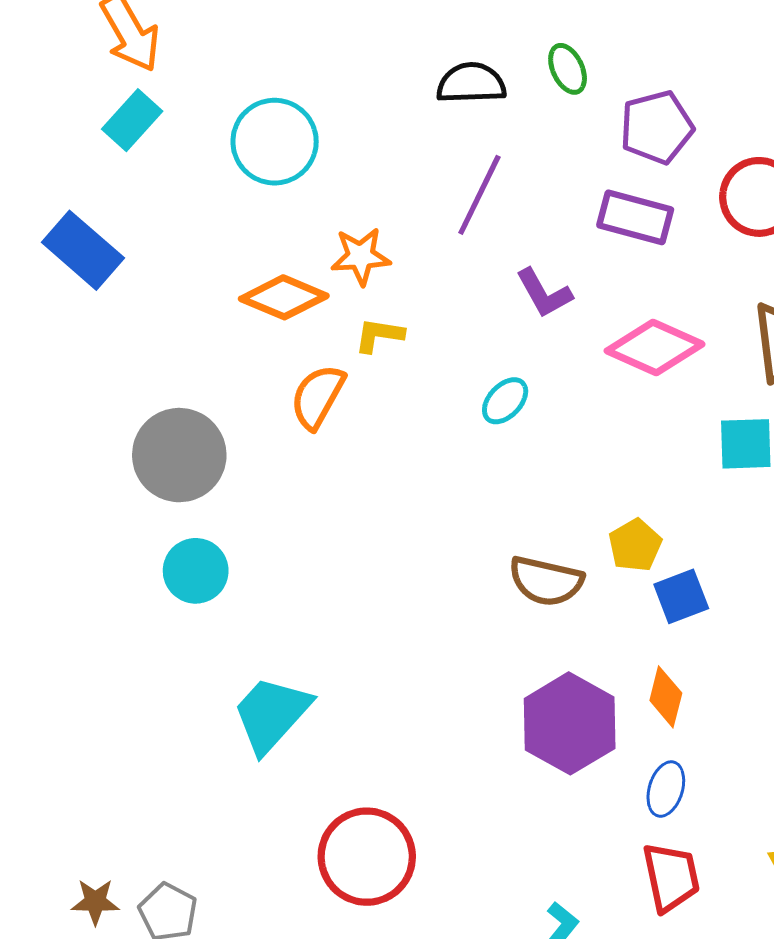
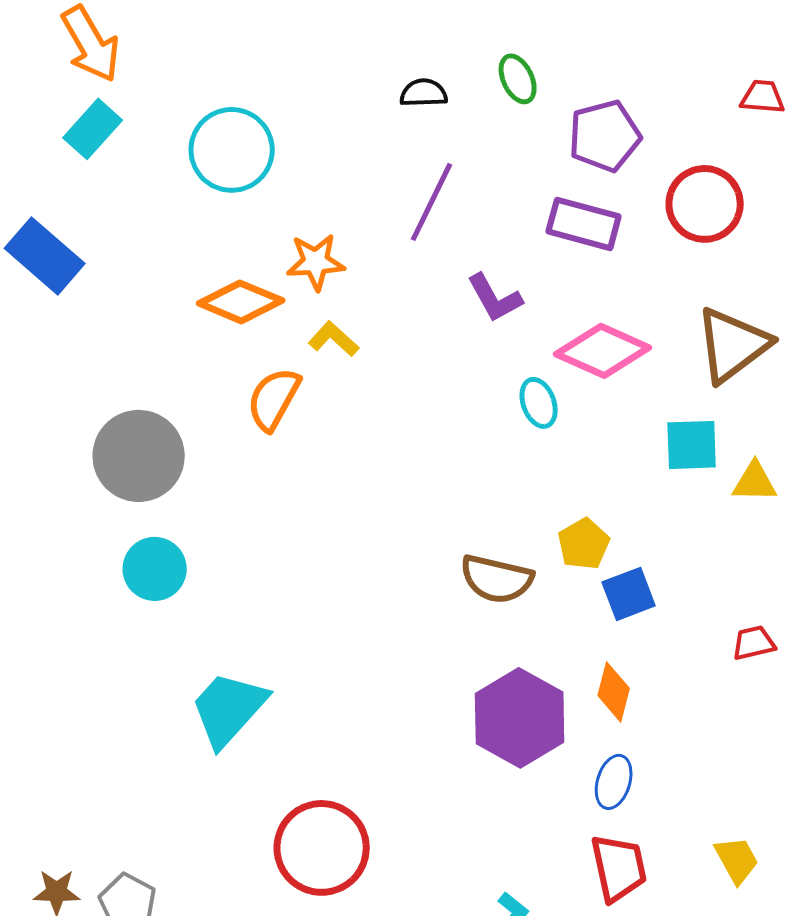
black semicircle: (471, 83) -> (424, 93), size x0.7
yellow L-shape: (379, 335) -> (334, 339), turned 33
cyan ellipse: (505, 401) -> (539, 403), moved, turned -63

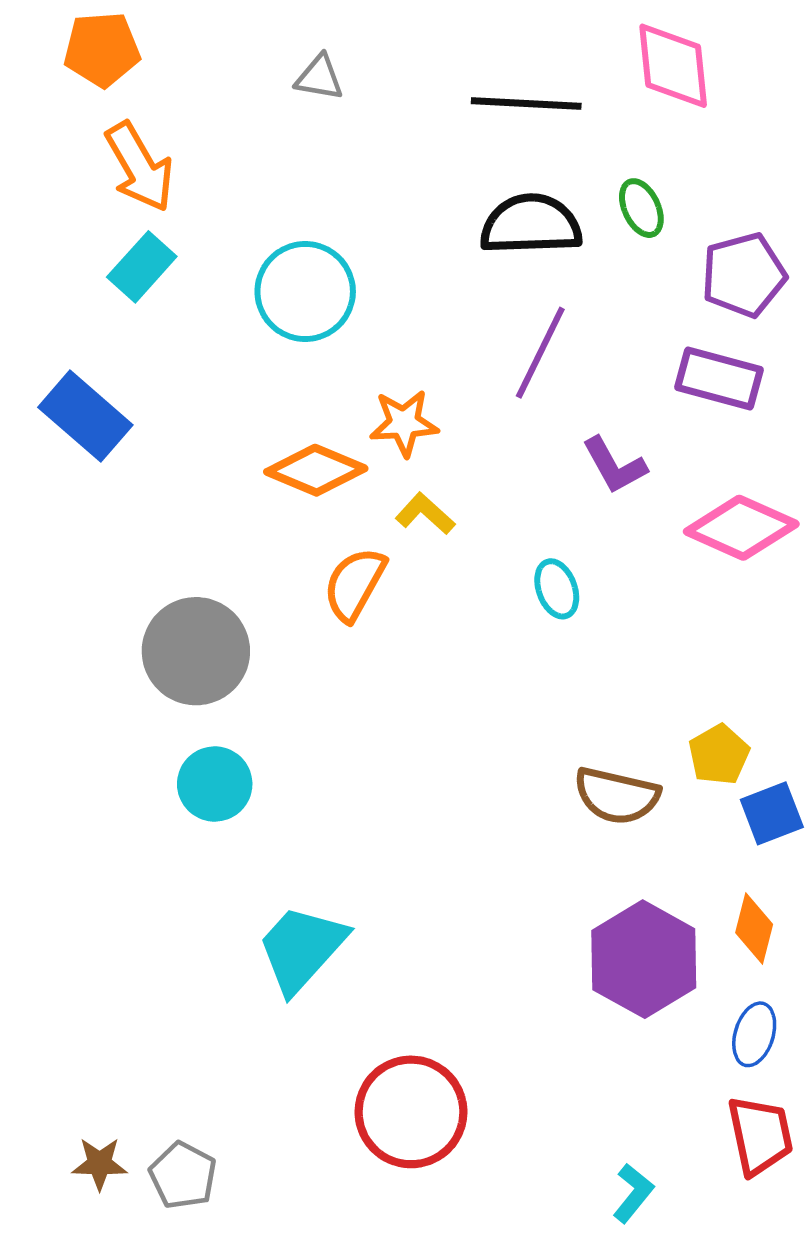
black semicircle: (424, 93) -> (531, 225), size x1.8
cyan ellipse: (539, 403) -> (557, 589), moved

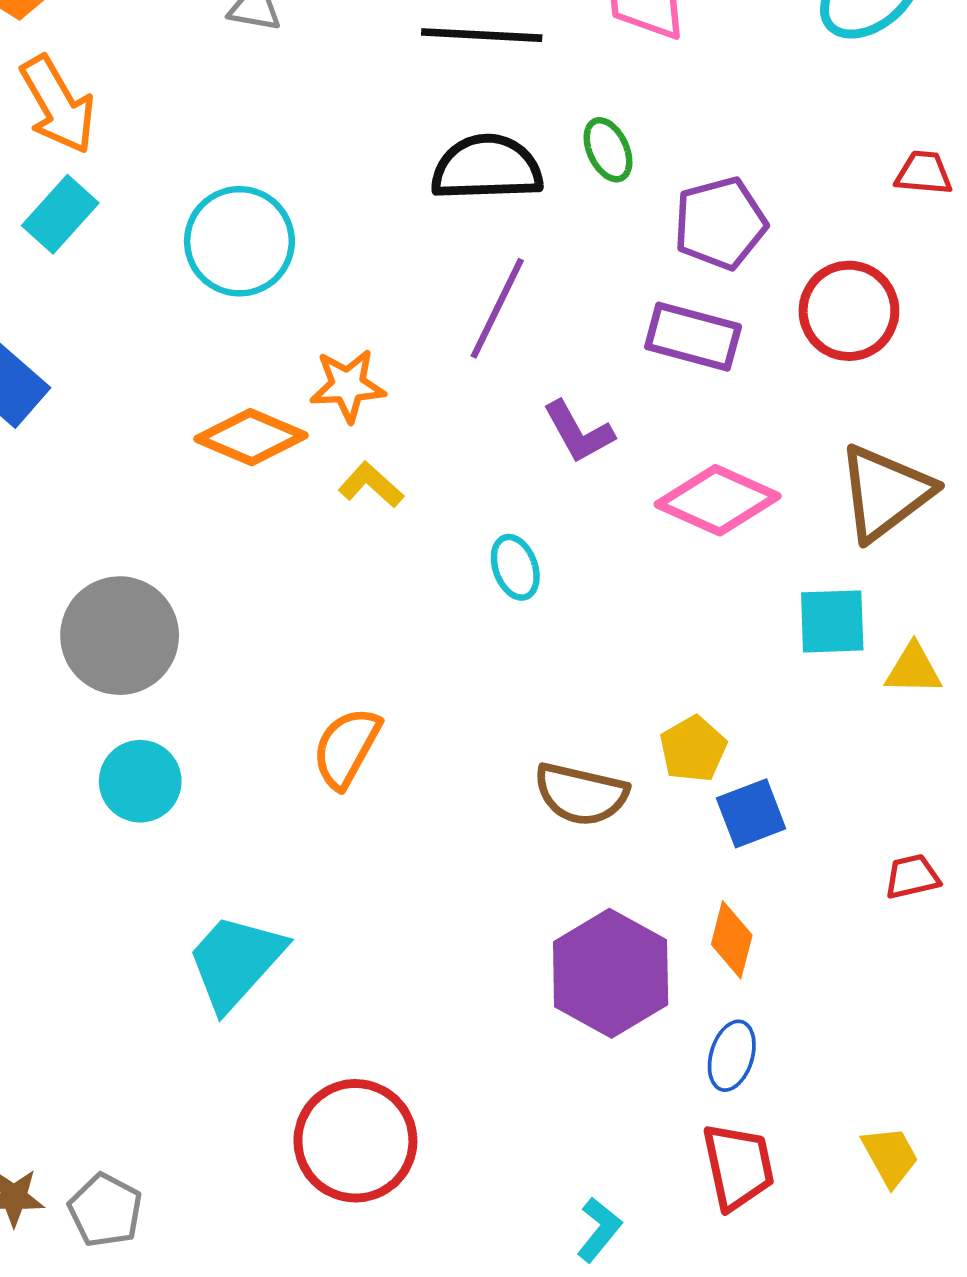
orange semicircle: (355, 584) -> (346, 748), moved

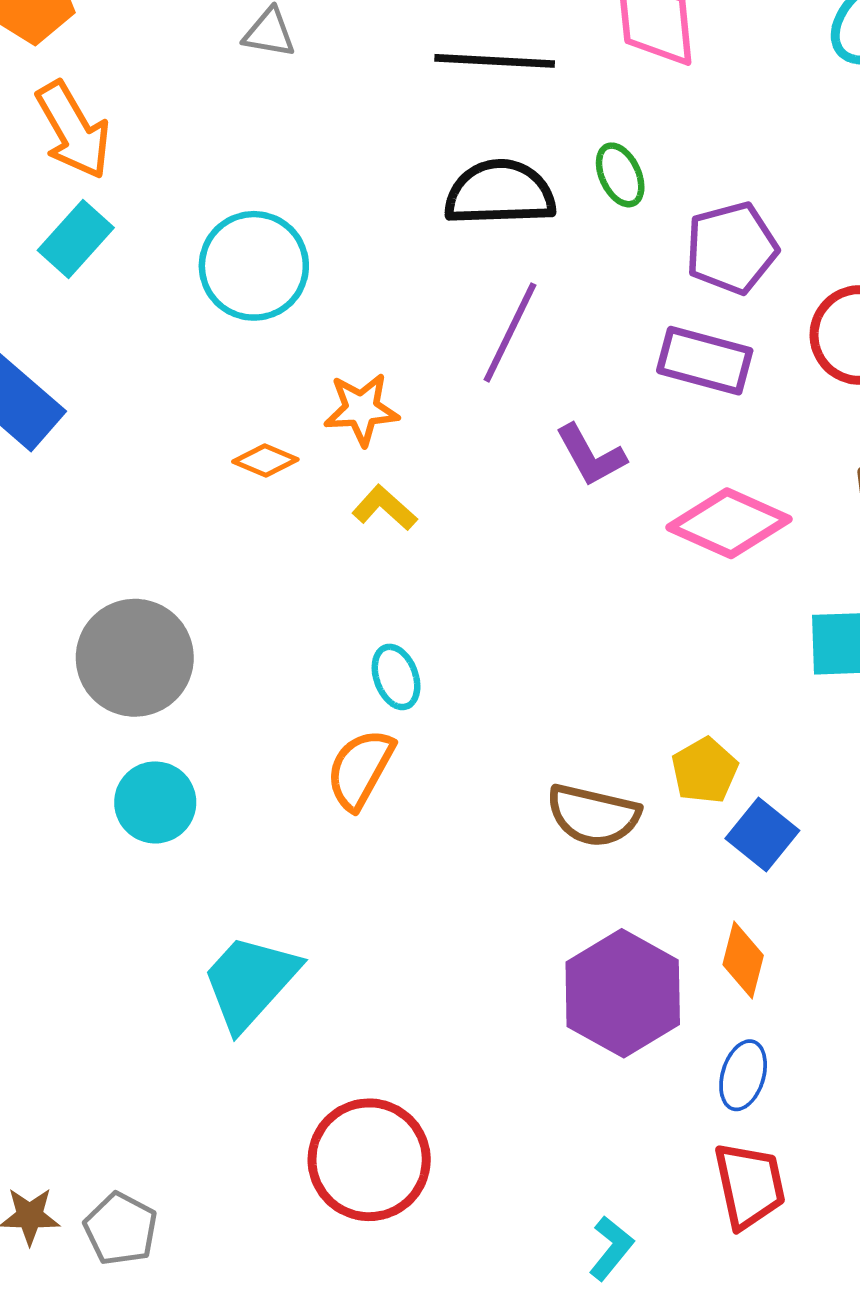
orange diamond: (251, 437) -> (265, 461), size x0.6
cyan ellipse: (515, 567) -> (396, 677), moved
blue square: (751, 813) -> (762, 834), turned -30

